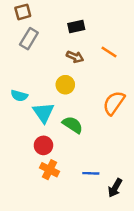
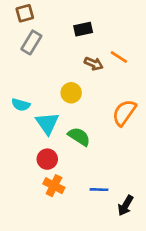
brown arrow: (75, 57) -> (94, 64), moved

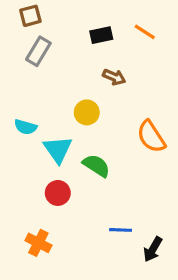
orange line: (119, 57) -> (145, 32), moved
orange semicircle: (124, 113) -> (151, 137), turned -68
orange cross: (54, 186) -> (38, 243), moved

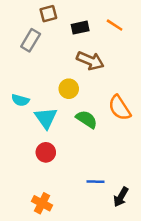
brown square: (30, 16) -> (48, 14), moved
brown arrow: (114, 77) -> (90, 61), size x1.5
green semicircle: (96, 166) -> (87, 119), moved
orange cross: (38, 243) -> (42, 203), moved

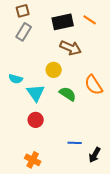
brown square: (48, 14) -> (23, 11), moved
black rectangle: (80, 28) -> (63, 22), size x1.5

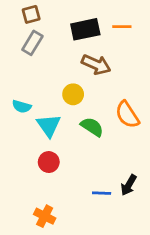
orange line: (90, 20) -> (122, 27), turned -32
black arrow: (95, 155) -> (129, 185), moved

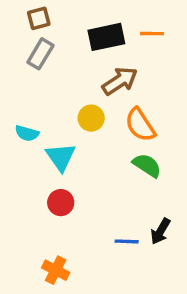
brown arrow: (96, 65) -> (120, 81), turned -56
orange semicircle: (127, 115) -> (140, 125), moved
green semicircle: (92, 127) -> (147, 165), moved

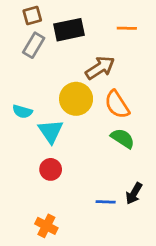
black rectangle: (106, 37) -> (69, 30), moved
yellow circle: (91, 118) -> (76, 99), size x1.5

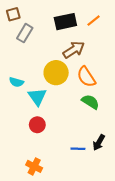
brown square: (32, 16) -> (13, 14), moved
orange line: (127, 28) -> (94, 21), turned -40
black rectangle: (69, 30) -> (65, 22), moved

